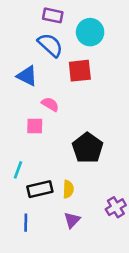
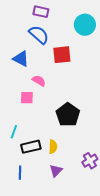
cyan circle: (90, 32) -> (85, 25), moved

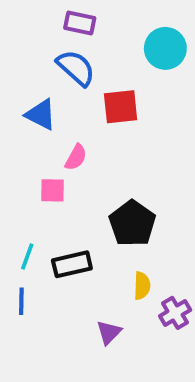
pink semicircle: (39, 81) -> (76, 157), turned 88
black rectangle: (31, 147) -> (72, 264), moved
yellow semicircle: (53, 147) -> (142, 286), moved
blue line: (20, 173) -> (21, 301), moved

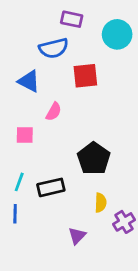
purple rectangle: (80, 23) -> (72, 19), moved
blue semicircle: (76, 68) -> (54, 48), turned 124
pink square: (53, 190) -> (25, 135), moved

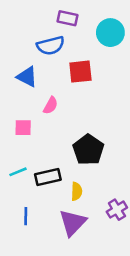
cyan line: (19, 182) -> (18, 172), turned 48
yellow semicircle: (101, 203) -> (77, 191), moved
blue line: (15, 214) -> (26, 216), moved
purple triangle: (77, 236) -> (73, 223), size x1.6

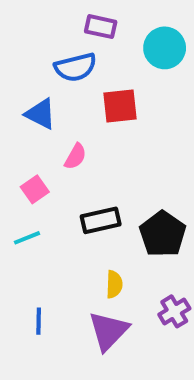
pink square: (23, 128) -> (35, 189), turned -36
black pentagon: (88, 150) -> (163, 234), moved
cyan line: (18, 172) -> (27, 238), moved
black rectangle: (48, 177) -> (101, 220), moved

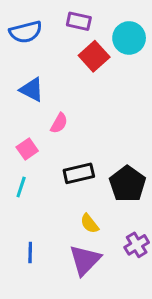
blue semicircle: (75, 67) -> (26, 32), moved
red square: (120, 106) -> (94, 56), moved, turned -36
cyan line: (27, 238) -> (21, 187), turned -50
yellow semicircle: (114, 284) -> (90, 224), turned 140

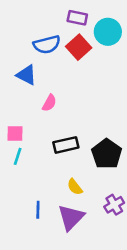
purple rectangle: (79, 21) -> (77, 18), moved
blue semicircle: (26, 32) -> (47, 44), moved
pink square: (27, 149) -> (15, 133), moved, turned 36
blue line: (30, 252) -> (38, 210), moved

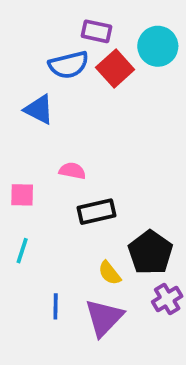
purple rectangle: (77, 18) -> (96, 31), moved
pink semicircle: (49, 103) -> (72, 171), moved, turned -108
black pentagon: (107, 154) -> (150, 253), moved
cyan line: (18, 156) -> (22, 251), moved

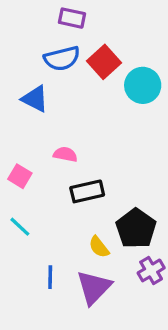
purple rectangle: (96, 31) -> (72, 18), moved
cyan circle: (158, 46) -> (143, 85), moved
pink square: (22, 195) -> (20, 176), turned 30
cyan line: (22, 251) -> (20, 227), turned -65

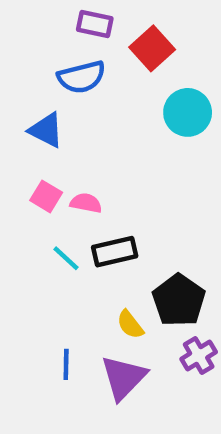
red square: (104, 62) -> (152, 48), moved
pink square: (20, 176) -> (46, 196), moved
cyan line: (20, 227) -> (66, 258), moved

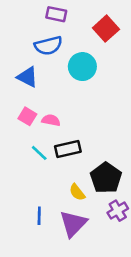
red square: (152, 48) -> (106, 29), moved
cyan circle: (188, 112) -> (82, 67), moved

